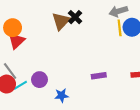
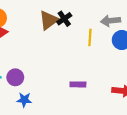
yellow line: (120, 28) -> (90, 38), moved
blue star: (62, 95) -> (24, 100), moved

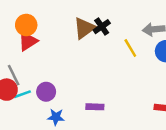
yellow line: (90, 38) -> (130, 48), turned -35
purple rectangle: (78, 84) -> (95, 107), moved

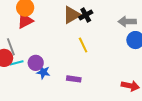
yellow line: (130, 48) -> (83, 45), moved
blue star: (56, 117) -> (43, 72), moved

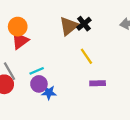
cyan line: (16, 63) -> (37, 71), moved
purple rectangle: (74, 79) -> (98, 83), moved

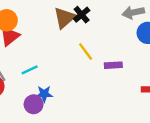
purple rectangle: (98, 83) -> (113, 65), moved
purple circle: (39, 84) -> (34, 104), moved

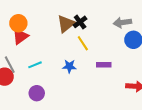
yellow line: (86, 52) -> (83, 43), moved
blue star: (44, 94) -> (69, 66), moved

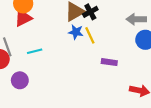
blue star: (69, 66) -> (76, 32), moved
purple circle: (37, 93) -> (20, 80), moved

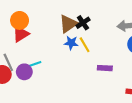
purple circle: (20, 80) -> (24, 72), moved

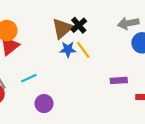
purple rectangle: (105, 68) -> (119, 80), moved
purple circle: (24, 72) -> (44, 104), moved

